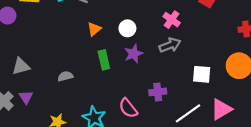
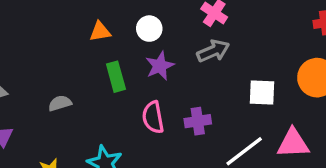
orange triangle: (94, 29) -> (100, 32), turned 32
pink semicircle: (128, 108) -> (153, 117), moved, turned 30
pink triangle: (221, 109) -> (293, 143), turned 30

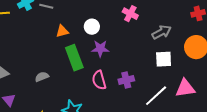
gray arrow: (213, 51) -> (161, 32), moved
purple star: (160, 66) -> (100, 49), turned 30
green rectangle: (116, 77) -> (74, 58), size x1.4

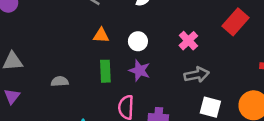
gray arrow: (161, 32) -> (197, 75), moved
green rectangle: (74, 58) -> (105, 71), size x0.7

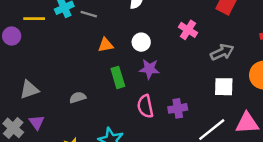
gray arrow: (197, 75) -> (222, 52), moved

